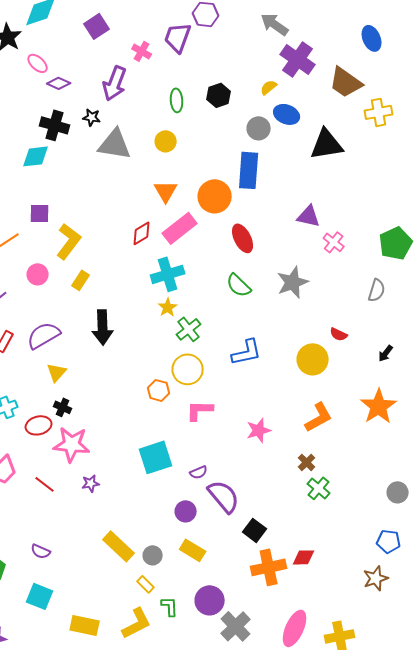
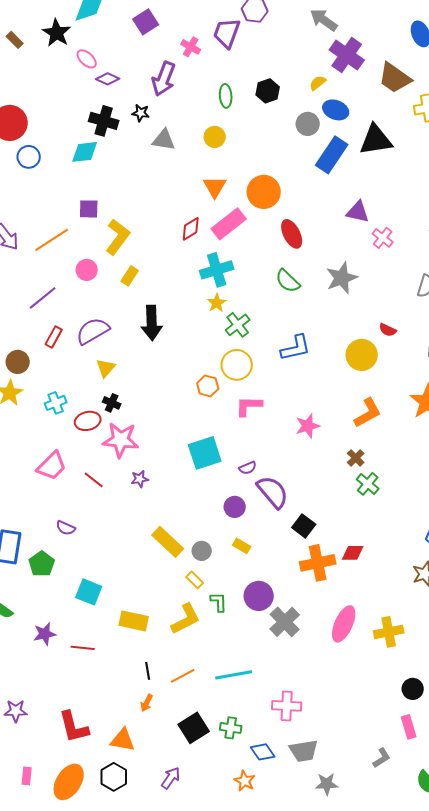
gray triangle: (115, 144) -> (164, 140), size x0.7
blue rectangle: (249, 170) -> (332, 155), moved, turned 30
yellow rectangle: (193, 550) -> (242, 546), size x0.7
purple semicircle: (41, 551) -> (66, 528), moved

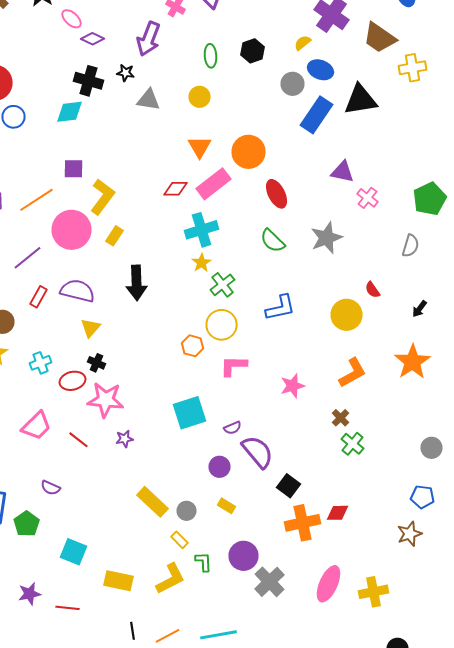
red diamond: (191, 229) -> (176, 189), turned 30
pink circle: (87, 270) -> (72, 230), size x1.8
red semicircle: (388, 330) -> (372, 290), turned 30
purple semicircle: (93, 331) -> (78, 291), turned 44

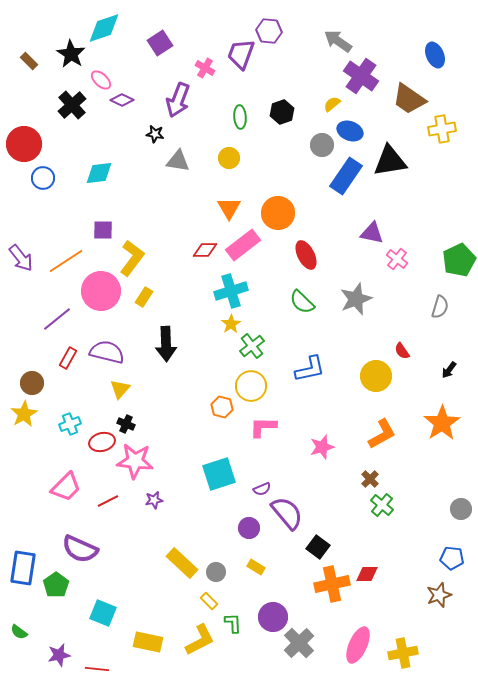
black cross: (88, 81) -> (72, 105), moved, turned 32
red line: (78, 440) -> (108, 501), turned -65
purple semicircle: (50, 488) -> (80, 549), size x1.8

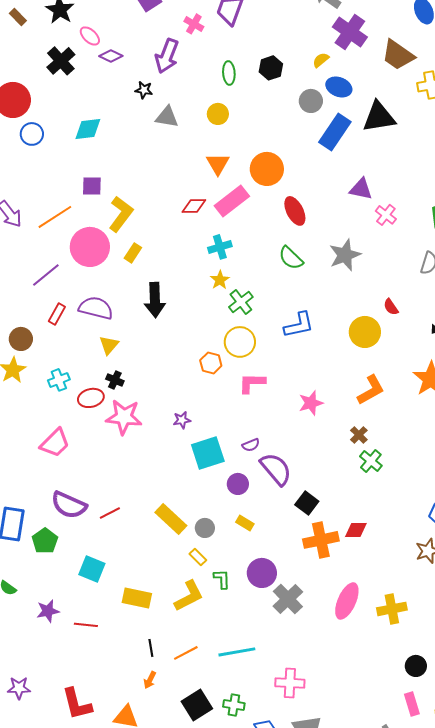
cyan cross: (231, 291) -> (220, 247), size x0.7
cyan square: (219, 474) -> (208, 453), moved
purple star: (154, 500) -> (182, 420), moved
red line: (108, 501) -> (110, 513), moved

